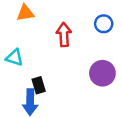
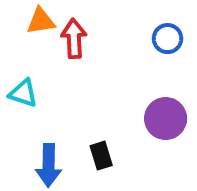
red arrow: (64, 35) -> (74, 39), moved
black rectangle: (39, 85) -> (101, 156), moved

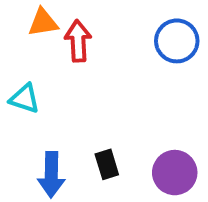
blue circle: (168, 39) -> (177, 41), size x1.4
purple circle: (166, 119) -> (175, 173), moved

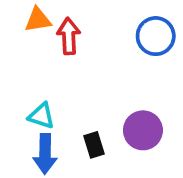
cyan triangle: (25, 99) -> (41, 116), moved
purple circle: (175, 173) -> (143, 130), moved

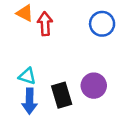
orange triangle: (38, 20) -> (25, 13), turned 36
black rectangle: (94, 145) -> (62, 95), size x1.5

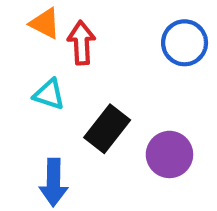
cyan triangle: (27, 76) -> (49, 94), moved
black rectangle: (62, 95) -> (107, 129), moved, turned 55

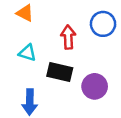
red arrow: (81, 43) -> (68, 37), moved
black rectangle: (107, 129) -> (60, 72), turned 65

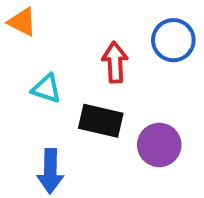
orange triangle: (25, 13) -> (22, 22), moved

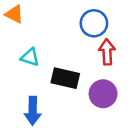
blue circle: (173, 40) -> (94, 23), moved
red arrow: (115, 62) -> (107, 52), moved

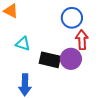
purple circle: (103, 94) -> (71, 59), moved

